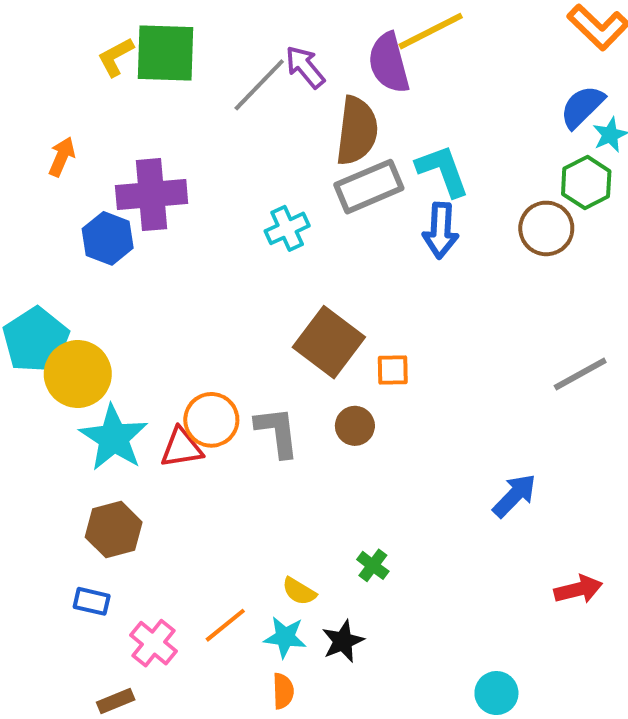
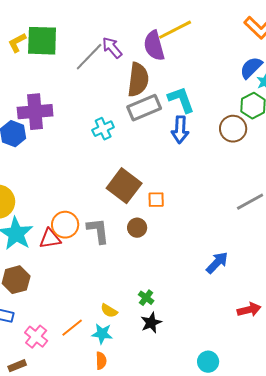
black star: (343, 641) -> (151, 323), moved

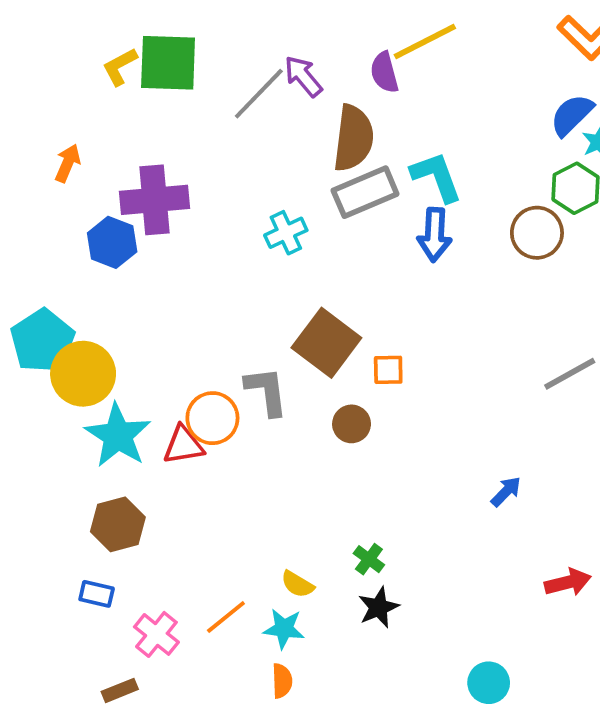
purple semicircle: (154, 46) -> (384, 72), size x0.7
gray L-shape: (98, 231) -> (267, 391), moved
blue arrow: (217, 263) -> (506, 492), size x0.7

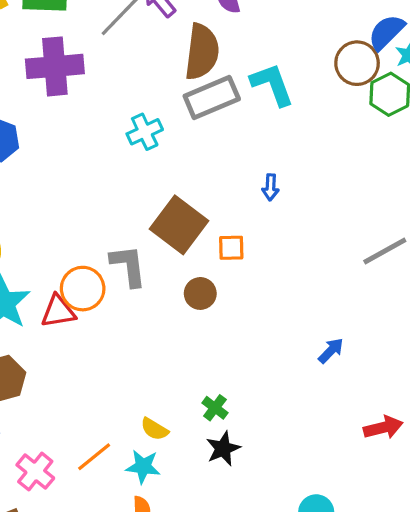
purple cross: (155, 200) -> (55, 66), moved
brown circle: (537, 233) -> (357, 63), moved
blue arrow: (435, 235) -> (270, 187), moved, size x0.6

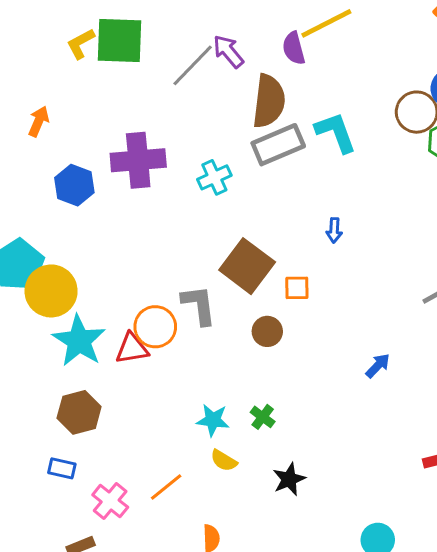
purple cross: (55, 66) -> (138, 160), moved
blue arrow: (331, 351) -> (378, 366), moved
green cross: (215, 408) -> (263, 417), moved
cyan star: (143, 467) -> (213, 420), moved

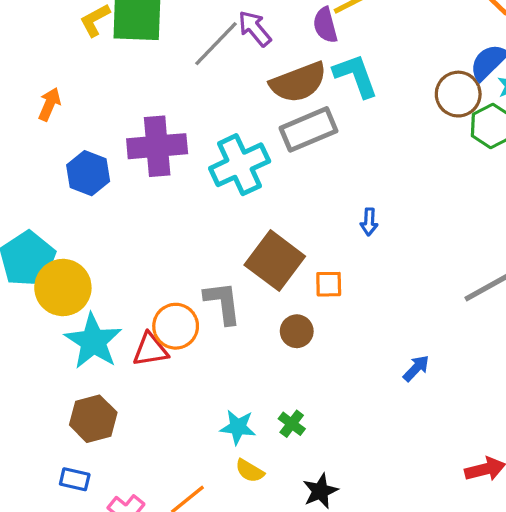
brown semicircle: (269, 101) -> (298, 82), turned 62
cyan L-shape: (336, 132) -> (356, 76), moved
cyan cross: (214, 177) -> (240, 165), size x1.6

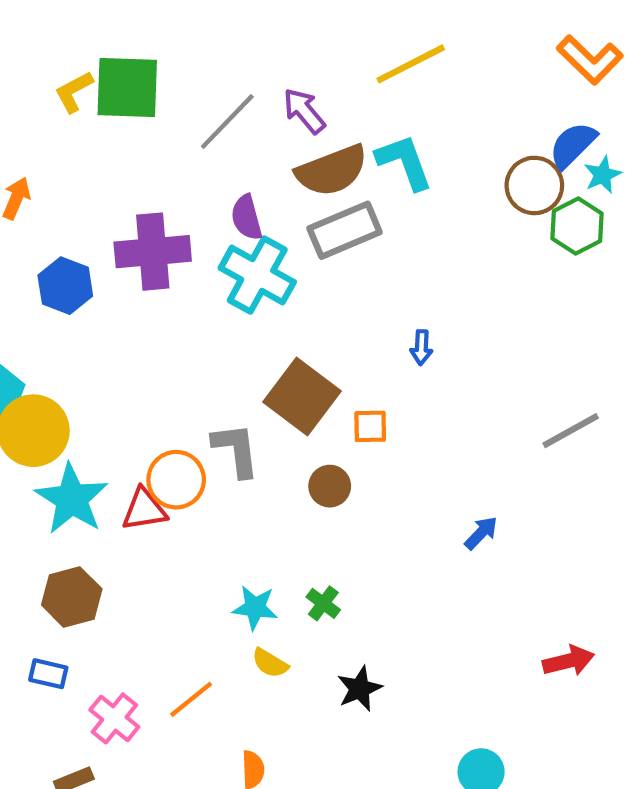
purple semicircle: (325, 25) -> (247, 217), moved
purple arrow: (255, 28) -> (304, 111), moved
cyan cross: (240, 165) -> (257, 275), turned -36

